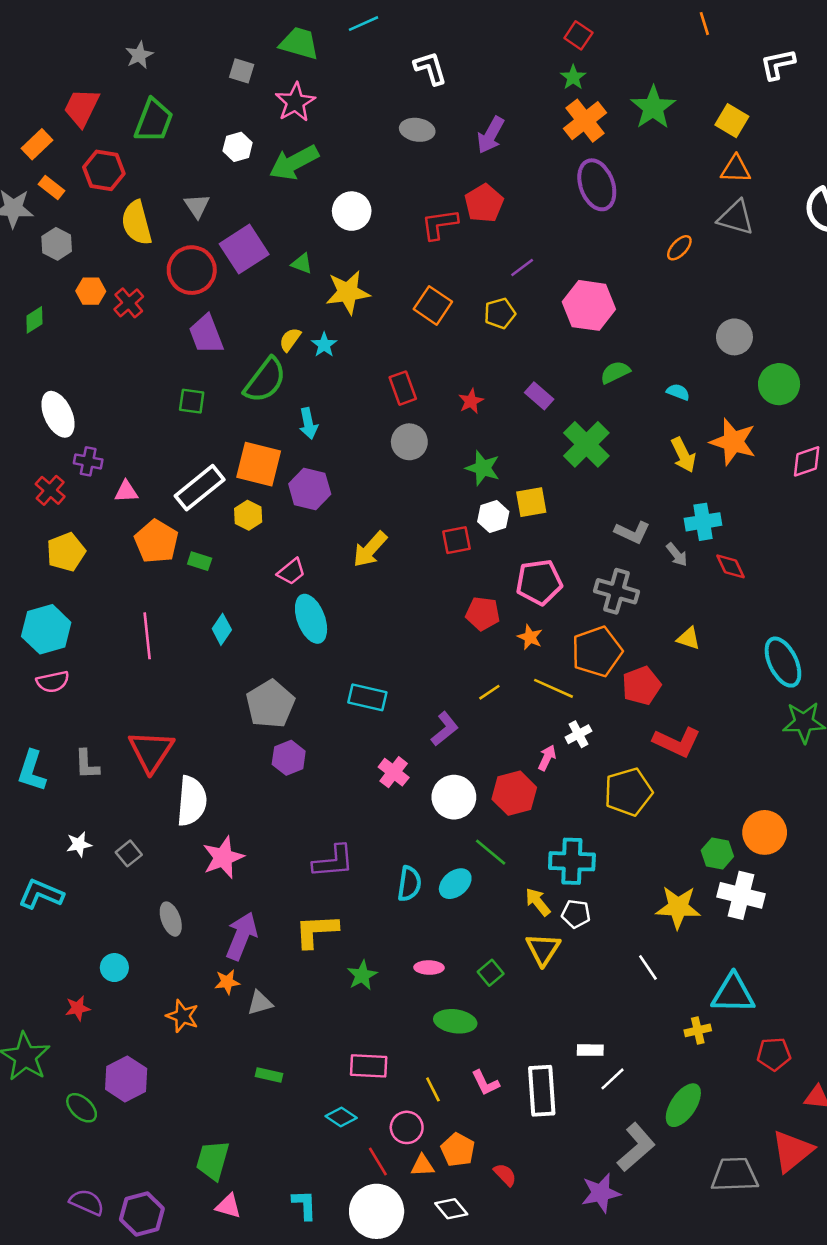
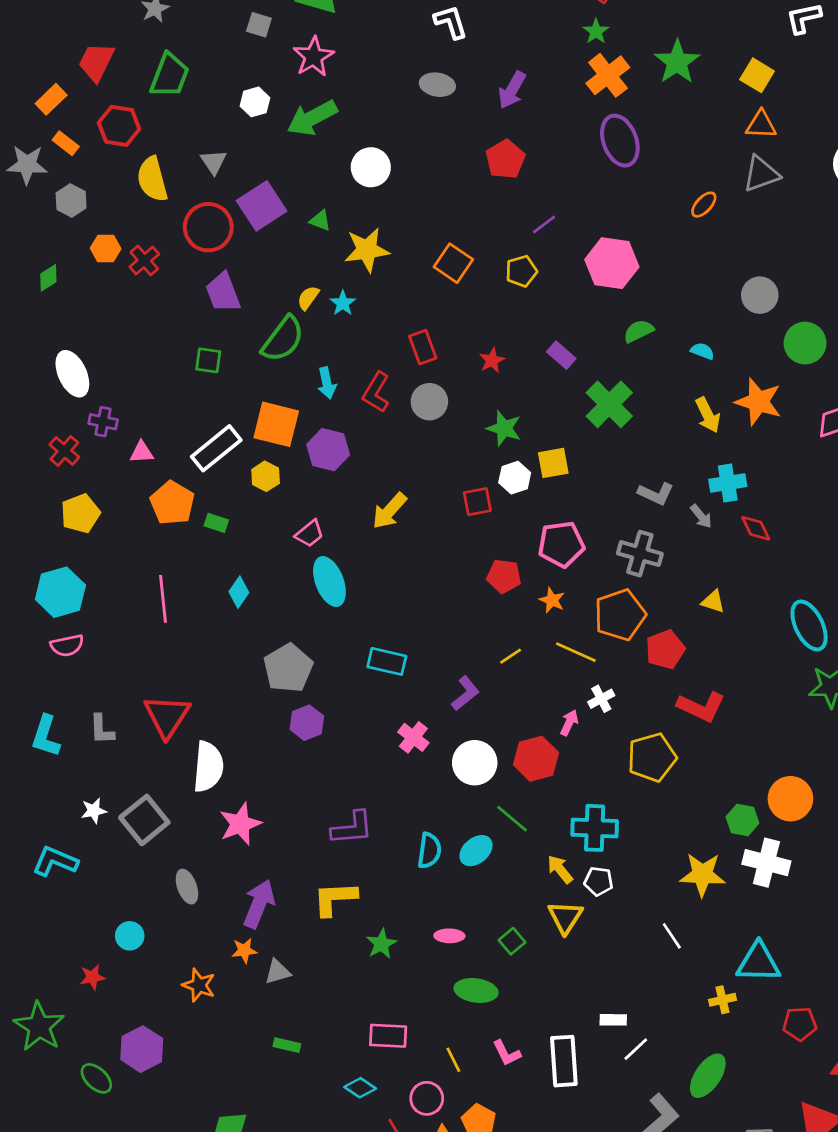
gray triangle: (736, 218) -> (761, 174), turned -36
red L-shape: (439, 224) -> (376, 392), moved, turned -51
gray square: (129, 853) -> (144, 820), size x1.8

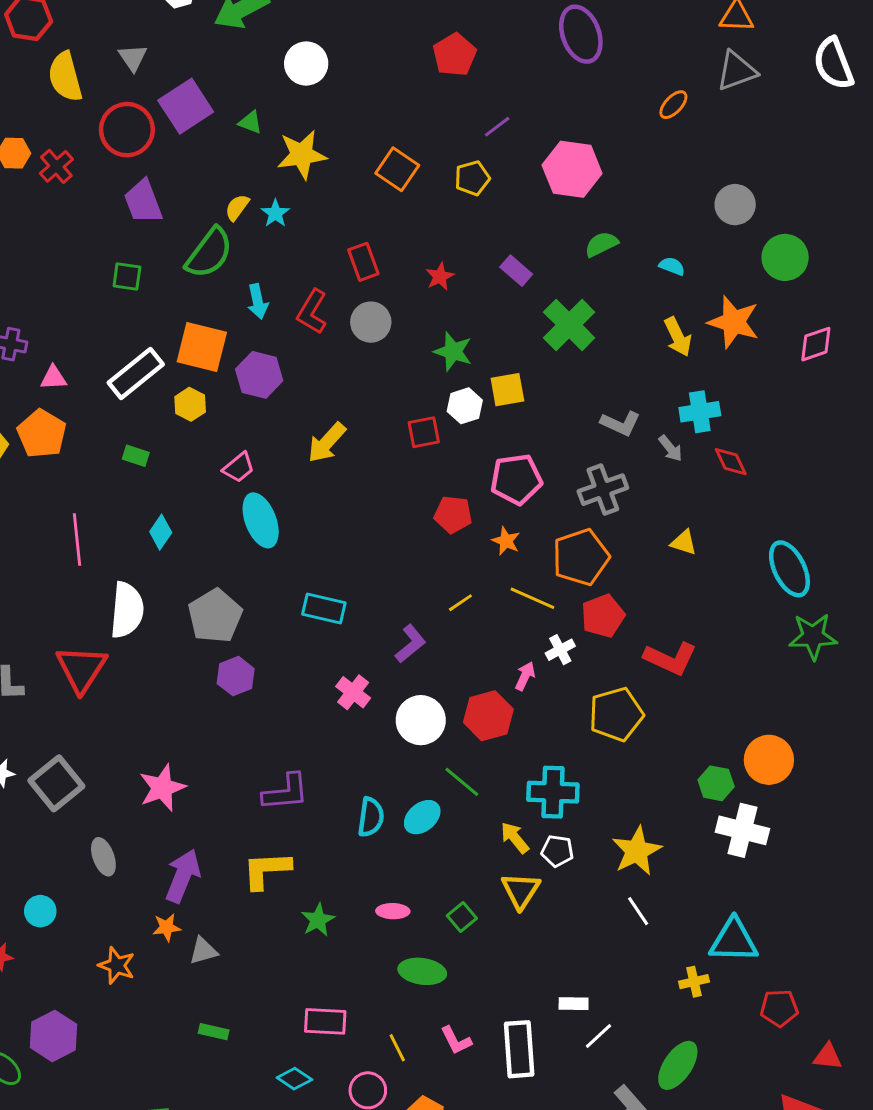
orange pentagon: (172, 503) -> (42, 434), moved
gray cross: (640, 554) -> (603, 490), turned -36
red pentagon: (665, 649) -> (603, 616), moved
white semicircle: (208, 767) -> (127, 610), moved
yellow star: (702, 875) -> (637, 851), moved, turned -30

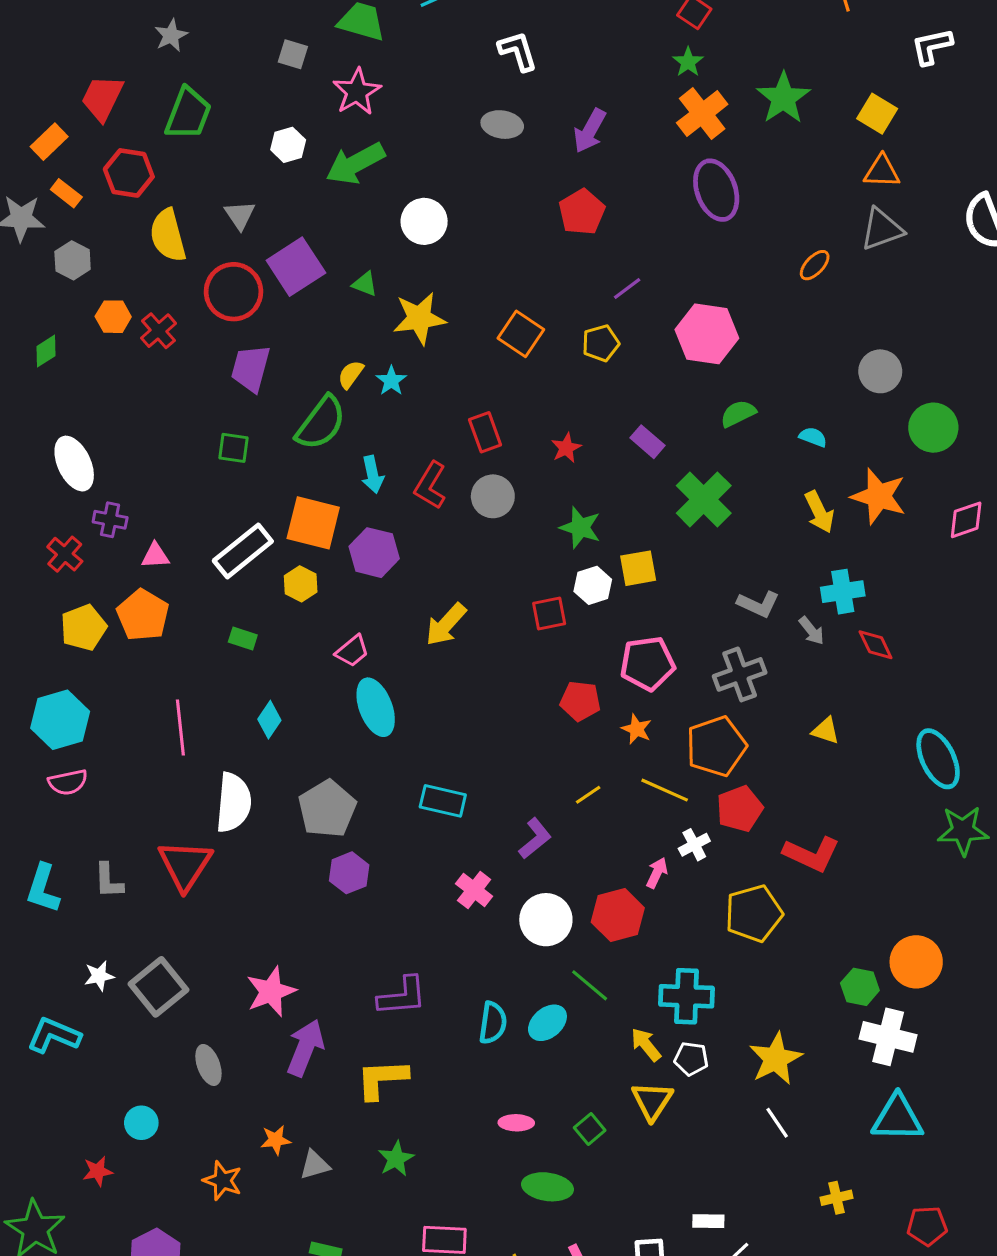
purple trapezoid: (143, 202) -> (251, 368), turned 36
purple arrow: (183, 876) -> (305, 1048), moved
green star: (318, 920) -> (396, 1159), moved
cyan triangle: (734, 941) -> (897, 1118), moved

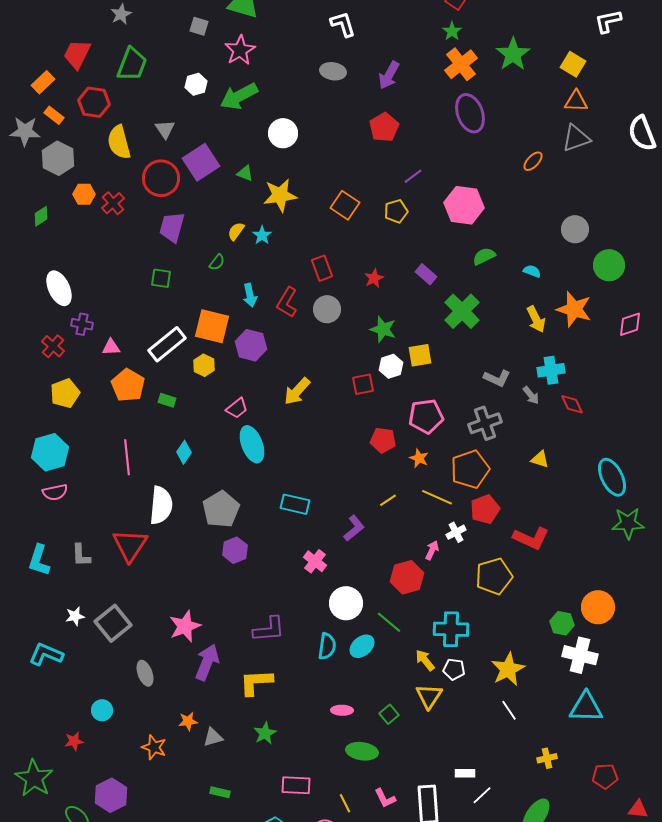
gray hexagon: (73, 260) -> (58, 158), size x1.4
green semicircle: (321, 423) -> (217, 262), size x0.5
orange pentagon: (143, 615) -> (128, 385), moved
white circle: (546, 920) -> (346, 603), moved

